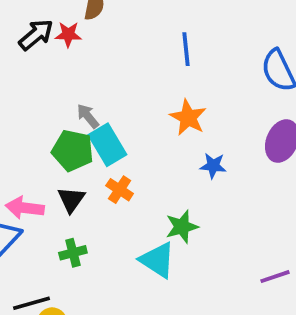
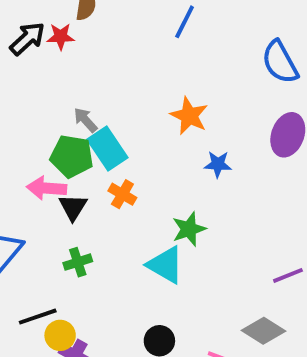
blue line: (186, 49) -> (185, 22), moved, turned 36
pink arrow: (25, 208) -> (47, 188), moved

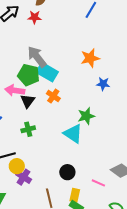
red star: (61, 37) -> (35, 17), moved
orange star: (189, 116) -> (90, 58), turned 30
gray arrow: (85, 120) -> (37, 57), size x1.6
cyan rectangle: (107, 148) -> (47, 72), turned -30

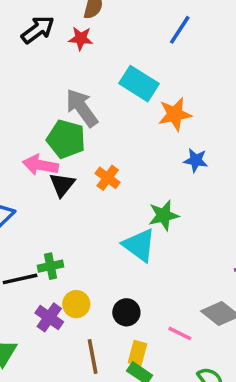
cyan rectangle: (47, 72) -> (139, 84), moved
green cross: (28, 129) -> (51, 266), moved
yellow circle: (17, 166) -> (76, 304), moved

